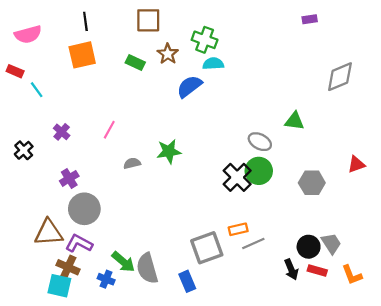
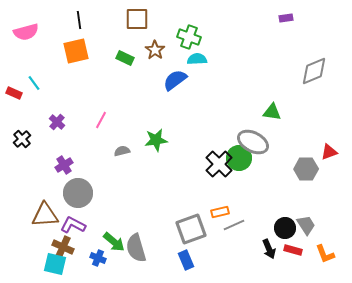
red rectangle: (15, 71) -> (14, 93), moved
gray ellipse: (260, 142) -> (253, 142), moved, size x1.4
gray hexagon: (312, 183) -> (306, 169), moved
blue rectangle: (187, 281) -> (186, 260), moved

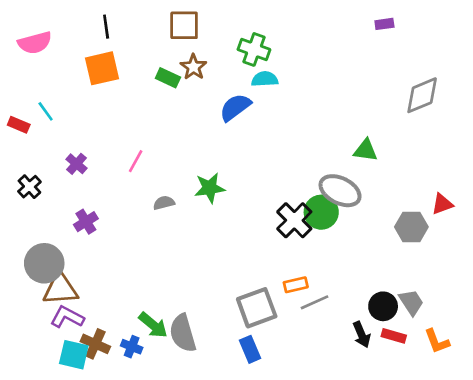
brown star: (155, 50) -> (193, 67), moved
gray circle: (78, 193) -> (44, 263), moved
purple L-shape: (73, 225) -> (67, 317), moved
brown cross: (63, 247) -> (95, 344), moved

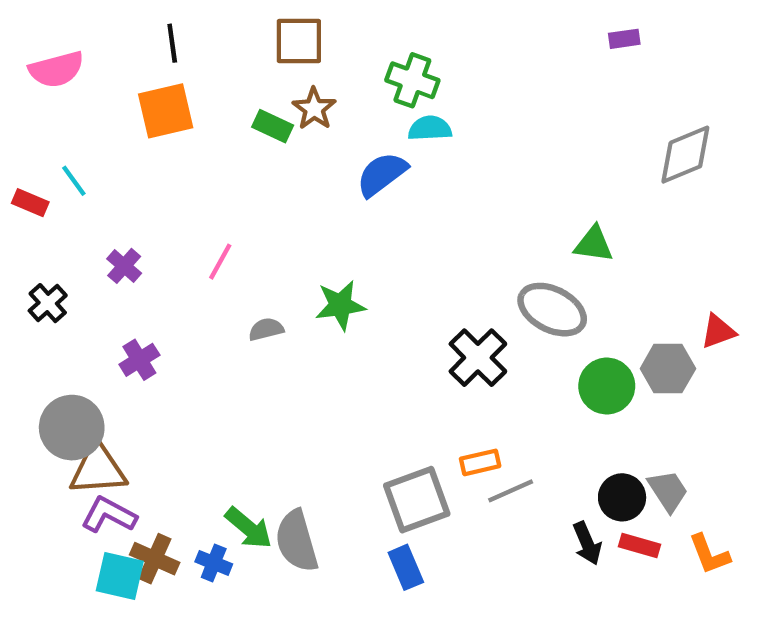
green circle: (321, 212) -> (607, 386), moved

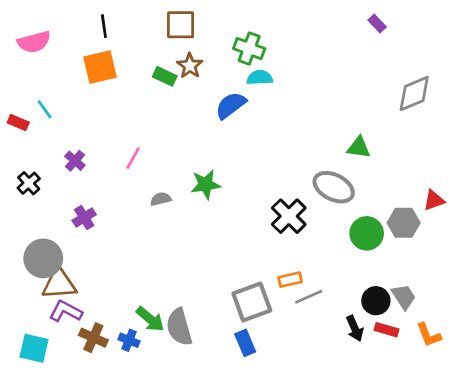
purple rectangle: (624, 39) -> (377, 23), turned 54
cyan square: (120, 576) -> (34, 348), moved

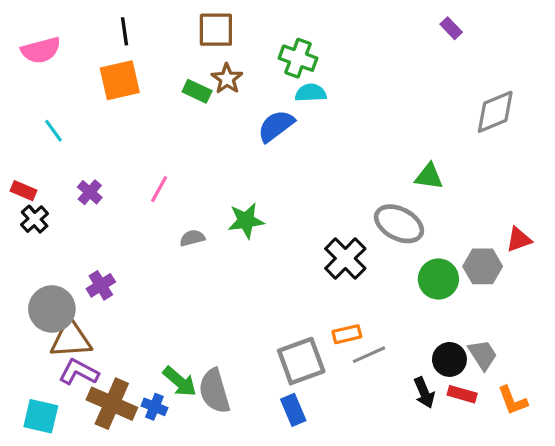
red rectangle: (18, 122) -> (24, 191), moved
purple cross: (84, 218) -> (101, 285), moved
brown cross: (93, 338) -> (112, 404), size x1.4

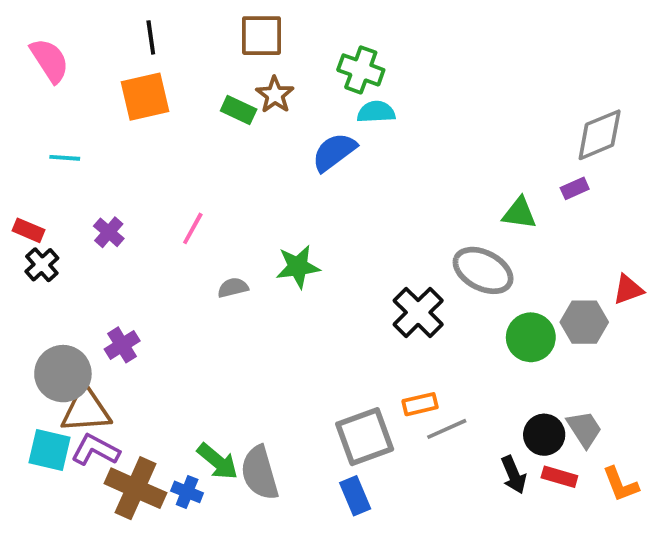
purple rectangle: (451, 28) -> (575, 188), moved, turned -70
pink semicircle: (41, 50) -> (50, 60), turned -108
cyan line: (53, 131) -> (65, 158), turned -50
cyan square: (41, 416) -> (50, 450), moved

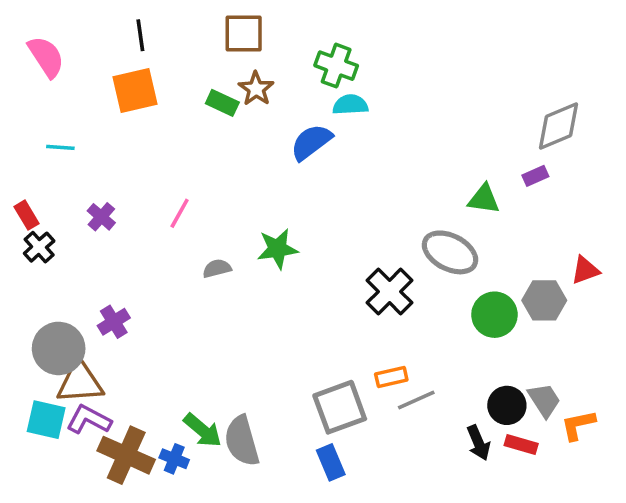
red rectangle: (29, 230) -> (27, 215), turned 36
orange L-shape: (621, 484) -> (578, 425), moved, turned 99

